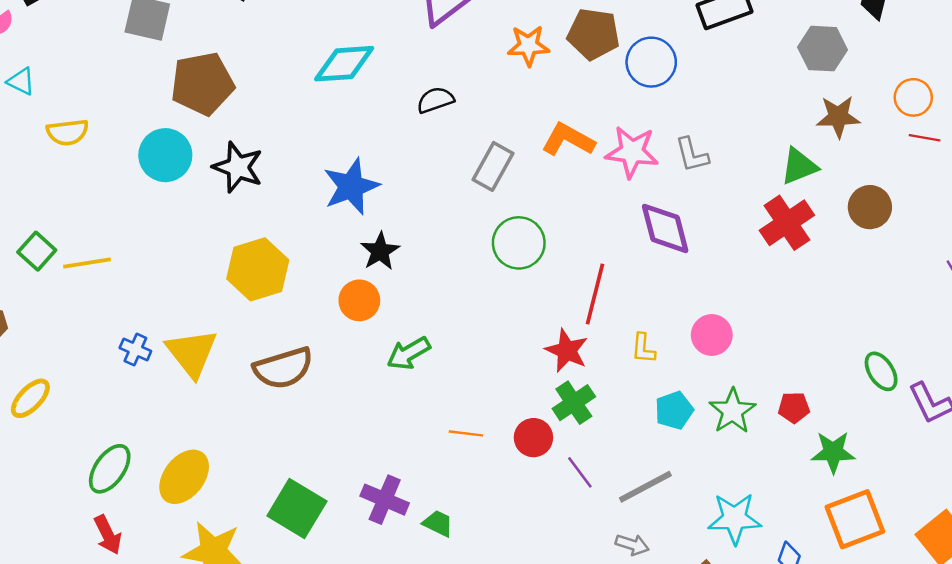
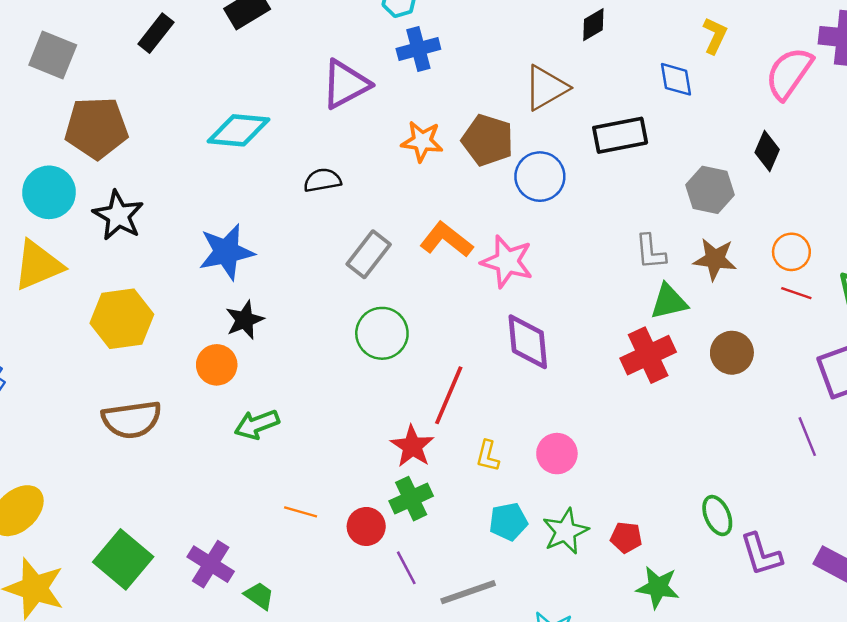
gray L-shape: (692, 155) -> (650, 252), moved
yellow triangle: (192, 353) -> (38, 265), moved, turned 36

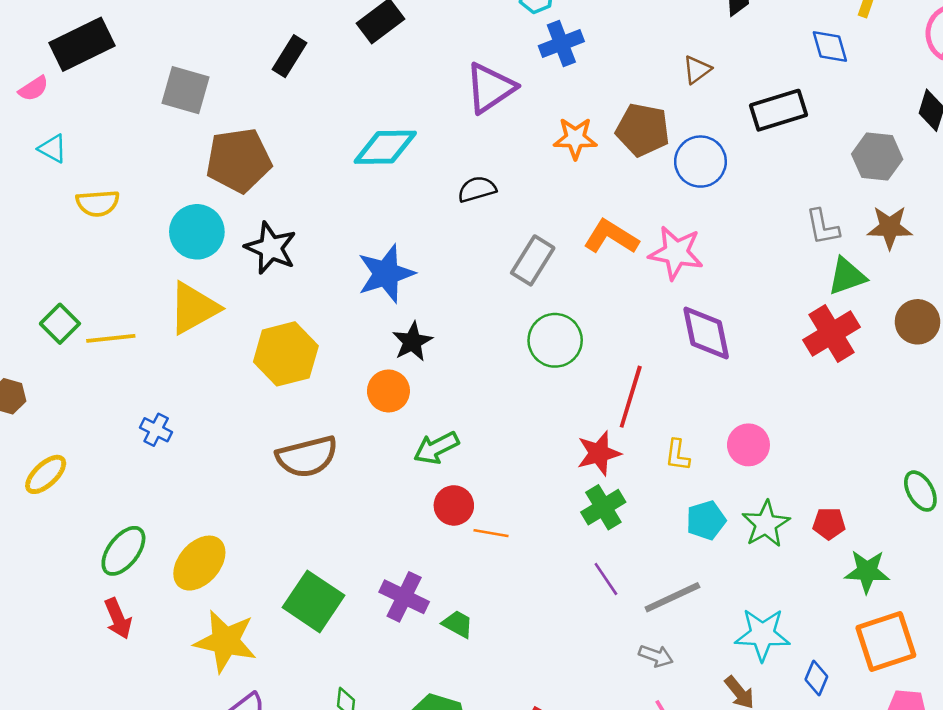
brown triangle: (546, 88) -> (697, 70), size x0.6
red star: (412, 446) -> (599, 453), turned 30
red circle: (366, 526) -> (454, 505), moved

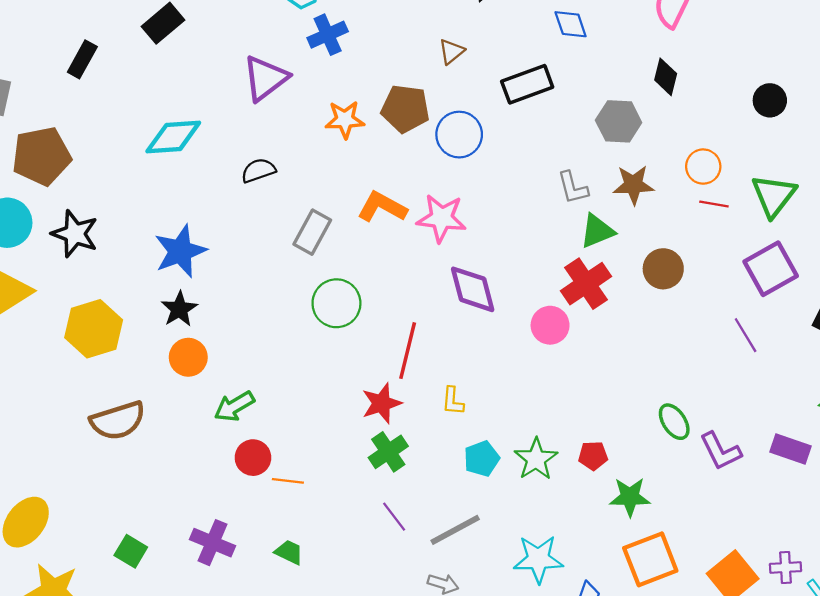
black star: (412, 342) -> (179, 309), moved
pink circle: (748, 445) -> (550, 325), moved
green square: (314, 601) -> (131, 551), size x0.6
green trapezoid: (458, 624) -> (289, 552), moved

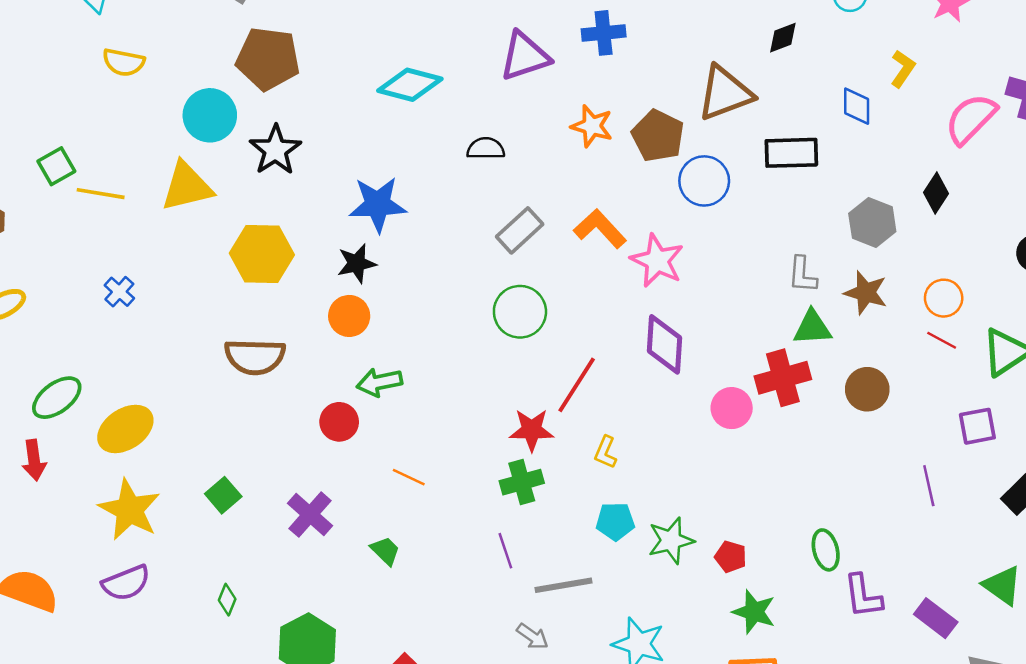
brown triangle: (451, 52) -> (725, 93), size x2.0
purple square: (771, 269) -> (977, 426), size x0.7
red circle: (253, 458) -> (339, 422), moved

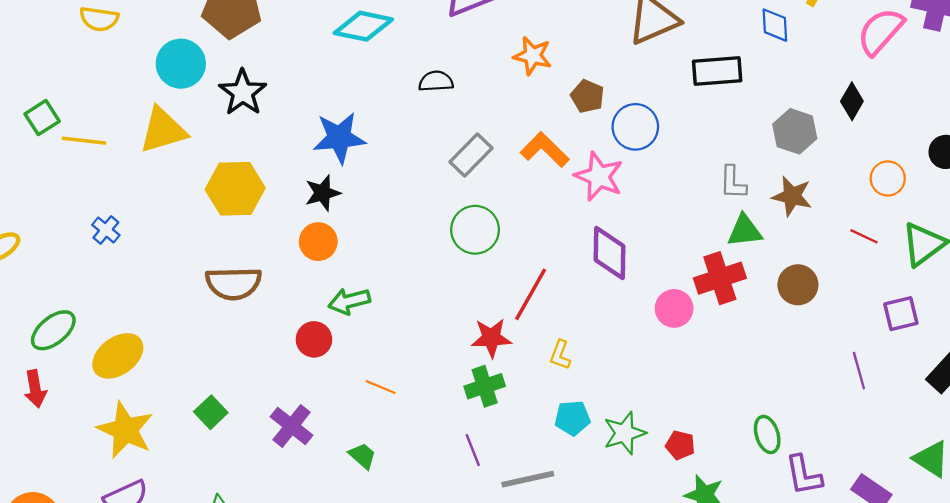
brown pentagon: (658, 136) -> (587, 96), moved, size x0.7
blue circle: (704, 181) -> (635, 127), moved
orange circle: (944, 298) -> (888, 178), moved

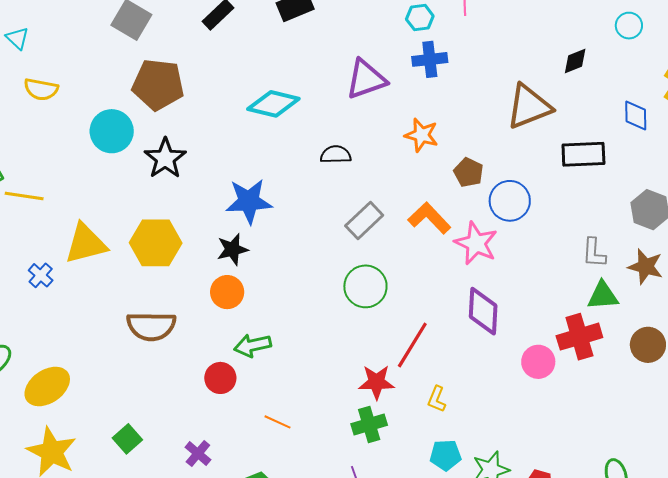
yellow triangle: (163, 130) -> (86, 244), moved
purple cross: (292, 426) -> (198, 454), size x0.7

